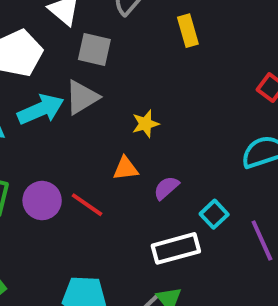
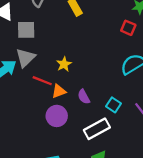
purple semicircle: (166, 188) -> (84, 97), turned -64
purple circle: (42, 201) -> (57, 116), moved
red line: (87, 205) -> (42, 81), moved

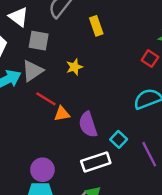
yellow star: (64, 64) -> (74, 67), moved
purple semicircle: (84, 97) -> (88, 125), size x1.5
purple circle: (57, 116) -> (42, 170), moved

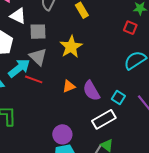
yellow star: (74, 67) -> (71, 47), size x1.6
gray triangle: (32, 71) -> (38, 57), turned -30
red line: (46, 99) -> (34, 79), moved

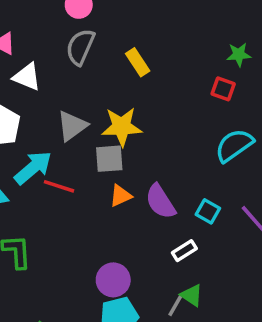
gray square: (38, 32) -> (109, 159), moved
yellow star: (71, 47) -> (122, 127), turned 30
gray triangle: (38, 57) -> (72, 126), moved, turned 42
white rectangle: (104, 119) -> (184, 251), size x0.6

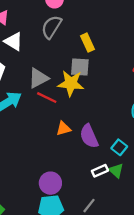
gray square: (109, 159) -> (80, 67), moved
red line: (59, 186) -> (47, 98), moved
green triangle: (192, 295) -> (116, 170), moved

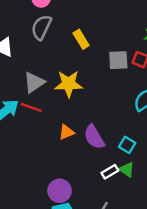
gray square: (80, 67) -> (118, 60), moved
red line: (47, 98) -> (31, 107), moved

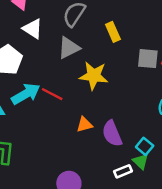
gray triangle: (34, 82) -> (69, 48), moved
green triangle: (127, 170) -> (141, 161), moved

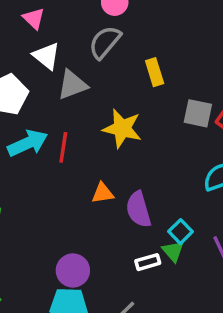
gray triangle: (69, 48) -> (72, 85), moved
red line: (52, 94) -> (63, 147), turned 65

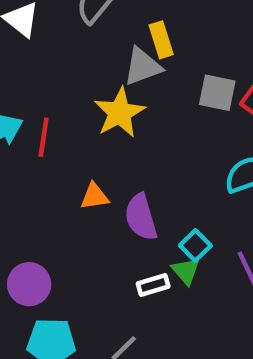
gray triangle: (72, 85) -> (143, 67), moved
yellow star: (122, 128) -> (120, 113), turned 30
purple circle: (73, 270) -> (29, 284), moved

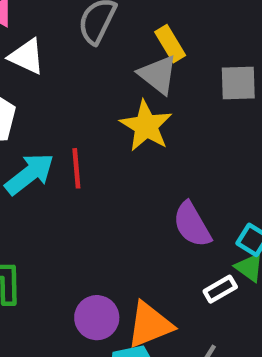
gray triangle: (143, 67) -> (158, 75), turned -48
orange triangle: (95, 196) -> (150, 325), moved, size x1.6

